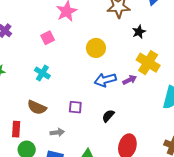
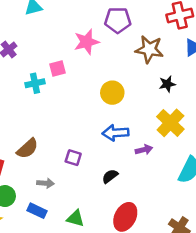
cyan cross: (42, 73) -> (35, 83), moved, turned 35
purple arrow: (130, 80) -> (144, 150), moved
brown semicircle: (37, 107) -> (28, 148), turned -78

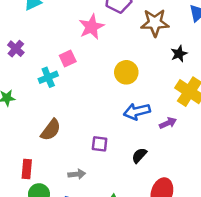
brown semicircle: (28, 148) -> (51, 130), moved

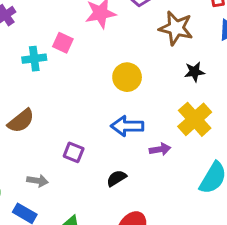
pink square: (68, 59) -> (63, 43), turned 35

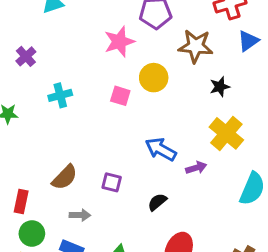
pink square: (63, 43) -> (120, 96), moved
yellow circle: (127, 77) -> (154, 78), moved
brown semicircle: (21, 121) -> (65, 177), moved
blue arrow: (127, 126) -> (161, 149), turned 36

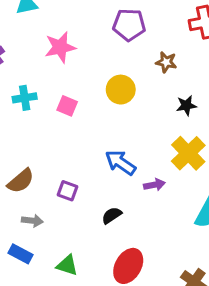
pink star: (119, 42) -> (60, 47), moved
brown star: (196, 46) -> (166, 62), size x0.6
pink square: (120, 96) -> (67, 106), moved

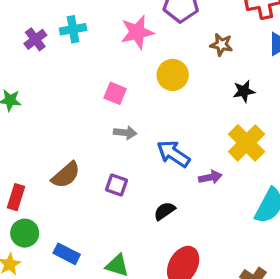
pink star: (60, 47) -> (137, 32), moved
cyan cross: (25, 98) -> (73, 29), moved
gray arrow: (32, 221) -> (125, 133), moved

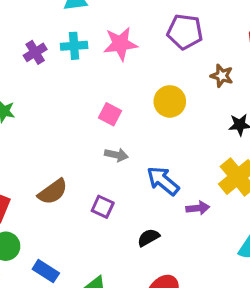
pink star: (137, 32) -> (120, 44), moved

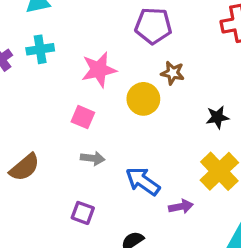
pink star: (120, 44) -> (99, 70), moved
brown star: (222, 76) -> (173, 73), moved
brown semicircle: (53, 192) -> (25, 167), moved

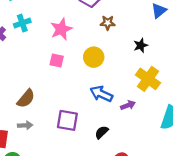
yellow circle: (143, 99) -> (94, 57), moved
gray arrow: (93, 158) -> (25, 125), moved
purple square: (83, 213) -> (67, 120), size x1.5

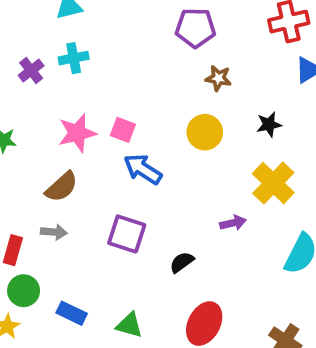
pink star: (61, 29) -> (77, 133), moved
yellow circle: (94, 57) -> (205, 132), moved
blue arrow: (101, 94) -> (143, 169), moved

